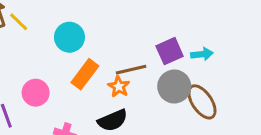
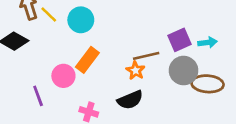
cyan circle: (69, 37) -> (81, 20), moved
orange rectangle: (85, 74) -> (87, 60), moved
brown ellipse: (202, 102) -> (208, 84), turned -52

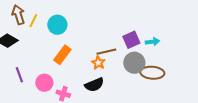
yellow line: (49, 14) -> (33, 21), turned 72
pink circle: (63, 76) -> (44, 83), moved
purple line: (38, 96) -> (19, 75), moved

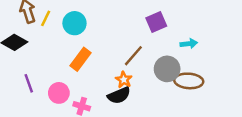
purple square: (131, 40) -> (156, 22), moved
brown line: (106, 52) -> (133, 56), turned -36
orange star: (98, 63) -> (124, 80), moved

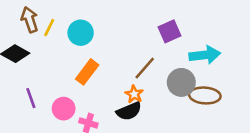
cyan arrow: (189, 44) -> (205, 55), size x1.6

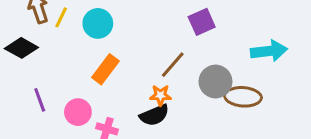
cyan arrow: (205, 55) -> (269, 51), moved
orange star: (134, 94) -> (160, 95), turned -30

